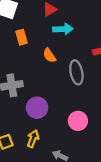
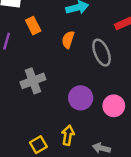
orange semicircle: (49, 55) -> (68, 40), turned 64
purple circle: (37, 108) -> (81, 98), moved

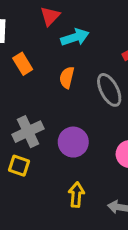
purple circle: (81, 98) -> (73, 142), moved
yellow square: (38, 145) -> (19, 166), moved, turned -36

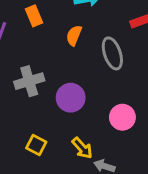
yellow square: (19, 166) -> (36, 145), moved
yellow arrow: (76, 195) -> (82, 148), moved, turned 125

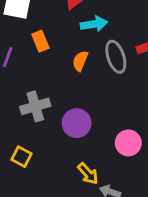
gray ellipse: (112, 53) -> (116, 57), moved
yellow square: (36, 145) -> (21, 157), moved

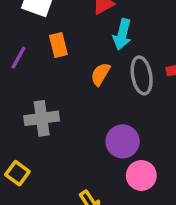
cyan arrow: (94, 24) -> (122, 34), turned 105
purple circle: (77, 123) -> (123, 141), moved

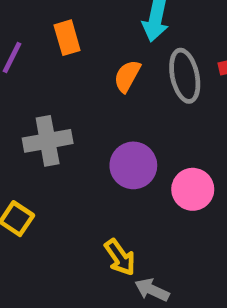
purple circle: (123, 141) -> (133, 165), moved
pink circle: (141, 175) -> (193, 189), moved

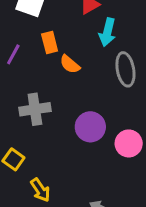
orange semicircle: (127, 76) -> (70, 64), moved, turned -80
yellow arrow: (120, 257) -> (40, 190), moved

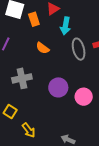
orange rectangle: (50, 42) -> (34, 19), moved

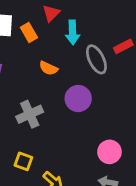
purple circle: (58, 87) -> (78, 99), moved
pink circle: (84, 97) -> (109, 152), moved

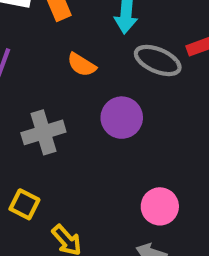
gray ellipse: (96, 59) -> (158, 60), turned -48

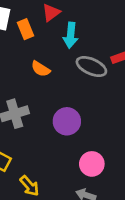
purple circle: (122, 118) -> (67, 121), moved

